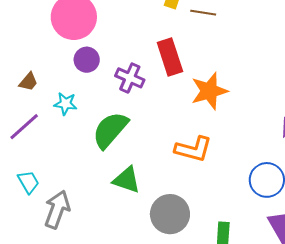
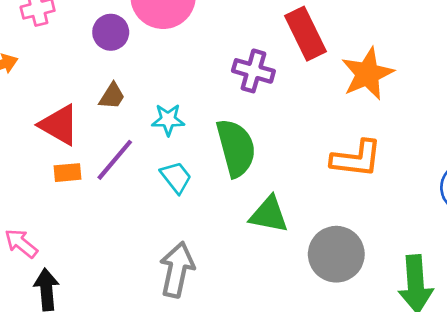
purple circle: (87, 60) -> (111, 32), moved
green semicircle: (110, 130) -> (236, 148), turned 132
cyan trapezoid: (28, 182) -> (176, 177), moved

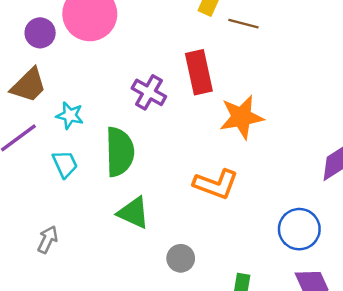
brown trapezoid: (112, 96) -> (29, 85), size x1.6
gray circle: (336, 254) -> (181, 258), size x0.6
gray arrow: (177, 270) -> (48, 240), size x0.6

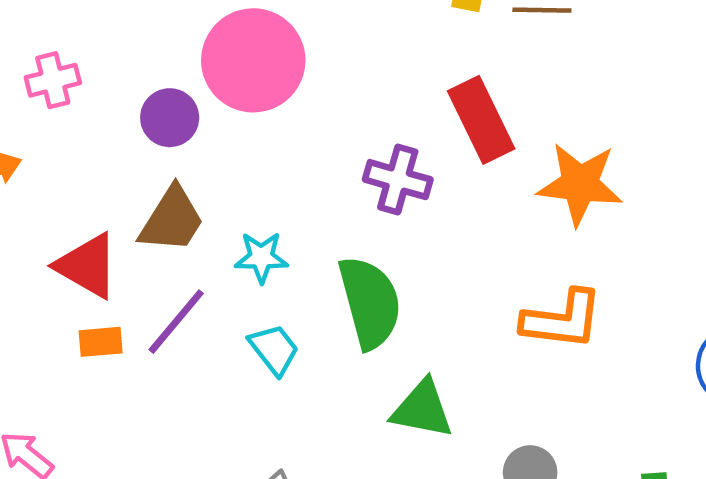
orange star: (241, 117) -> (580, 184), turned 30

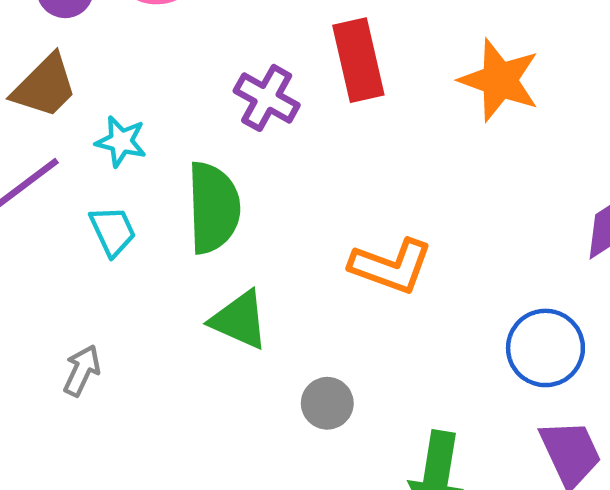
orange star: (580, 184) -> (499, 80), moved

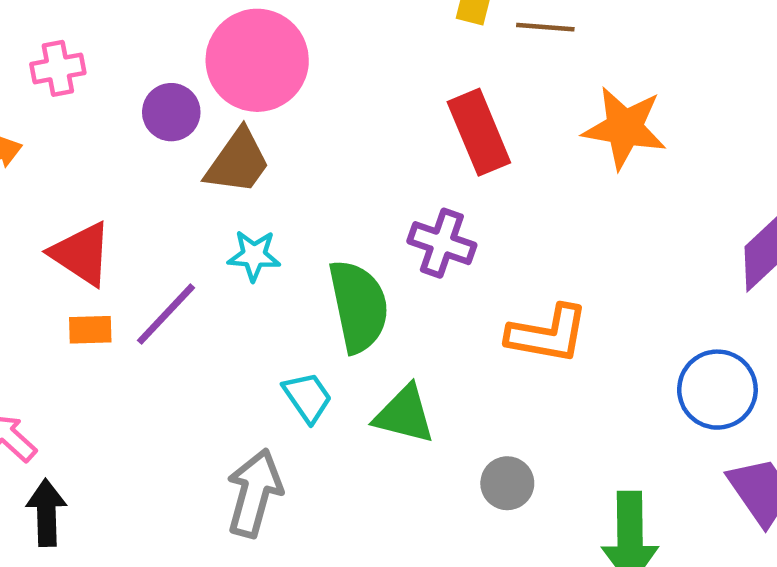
brown trapezoid: (45, 86) -> (238, 162), moved
purple cross: (267, 98) -> (442, 243), moved
cyan trapezoid: (113, 231) -> (307, 397), moved
gray arrow: (82, 371) -> (254, 493), size x1.6

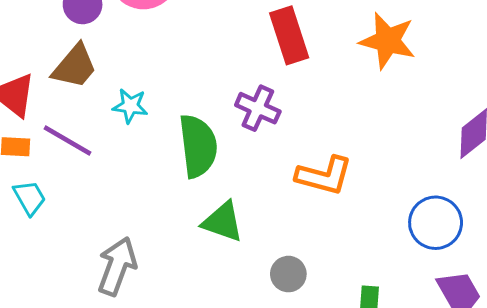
brown trapezoid: (238, 162) -> (75, 66), moved
purple line: (166, 314) -> (68, 140), turned 72
cyan trapezoid: (307, 397) -> (30, 198), moved

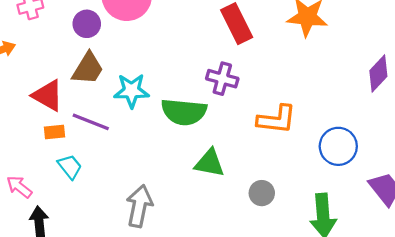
cyan star: (130, 106) -> (131, 91), size x1.4
green semicircle: (198, 146) -> (184, 112), turned 111
blue circle: (436, 223) -> (338, 146), moved

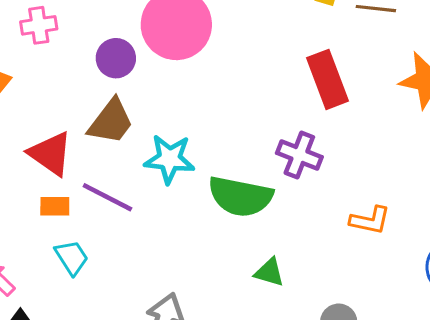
orange L-shape: (277, 119) -> (370, 220), size x0.7
green triangle: (210, 163) -> (269, 272), size x0.7

